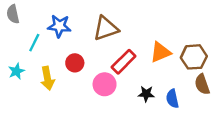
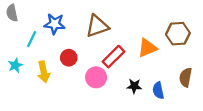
brown hexagon: (194, 57) -> (178, 34), moved
brown semicircle: (202, 84) -> (186, 77), turned 30

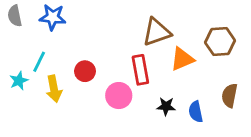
blue star: (55, 24) -> (53, 17), moved
brown triangle: (97, 26) -> (157, 32), moved
cyan line: (32, 39) -> (39, 62), moved
red rectangle: (114, 57) -> (140, 70), turned -55

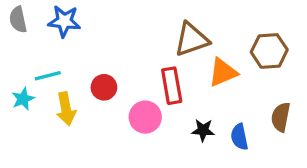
cyan line: (39, 62) -> (48, 76), turned 50

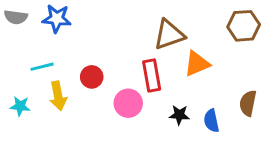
gray semicircle: (18, 20) -> (16, 17), turned -70
brown hexagon: (269, 51) -> (244, 26), moved
cyan star: (23, 99) -> (20, 106), moved, turned 30

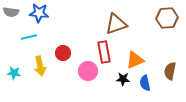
orange triangle: (197, 64) -> (135, 60), moved
cyan line: (42, 67) -> (29, 37), moved

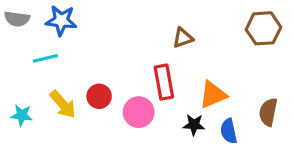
brown triangle: (116, 24) -> (183, 38), size x0.6
red circle: (63, 53) -> (99, 96), moved
yellow arrow: (40, 66) -> (63, 104), turned -30

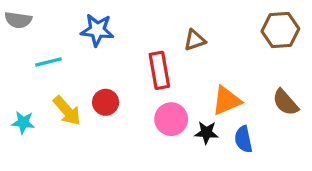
blue star: (61, 20) -> (97, 30), moved
red rectangle: (164, 82) -> (159, 70), moved
pink circle: (139, 112) -> (171, 119), moved
brown semicircle: (268, 112) -> (285, 102), moved, turned -52

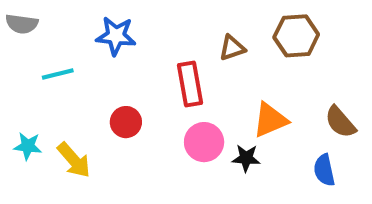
brown hexagon: (280, 30) -> (296, 36), moved
yellow arrow: (67, 111) -> (74, 160), moved
blue semicircle: (243, 139) -> (324, 170), moved

